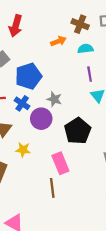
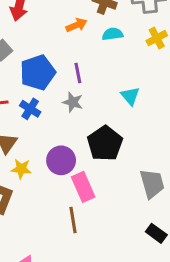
purple line: (90, 74) -> (78, 73), moved
purple circle: (41, 119) -> (61, 160), moved
yellow star: (23, 150) -> (21, 169), moved

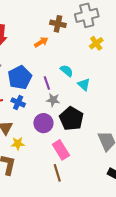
cyan semicircle: (113, 34) -> (67, 71), moved, turned 56
purple line: (78, 73) -> (47, 83), moved
gray star: (73, 102) -> (53, 100), moved
purple circle: (61, 160) -> (43, 123), moved

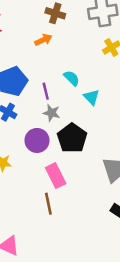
brown cross: (58, 24) -> (55, 13), moved

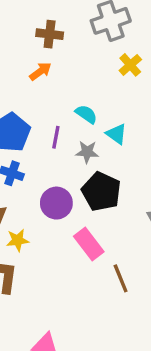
purple line: (46, 91) -> (56, 137), turned 35
gray star: (52, 113) -> (87, 152), moved
brown line: (48, 204) -> (121, 278), moved

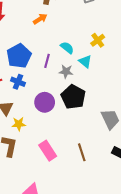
yellow cross: (130, 65) -> (98, 40), moved
pink rectangle: (89, 244) -> (48, 151), moved

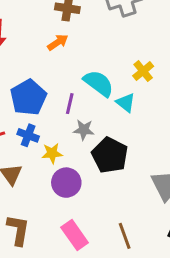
cyan semicircle: (67, 48) -> (99, 83), size x1.5
gray star: (66, 71) -> (84, 130), moved
purple circle: (45, 102) -> (66, 183), moved
yellow star: (19, 124) -> (52, 153), moved

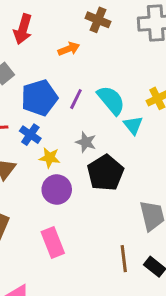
orange arrow: (58, 42) -> (69, 49), moved
purple line: (70, 104) -> (76, 99), moved
brown line: (125, 236) -> (124, 259), moved

